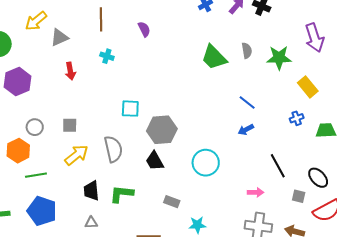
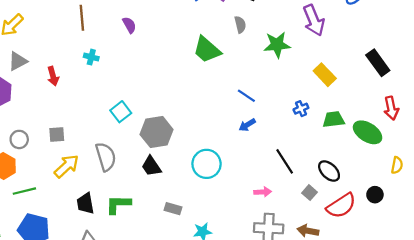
gray triangle: (59, 37) -> (18, 61), moved
gray semicircle: (247, 51) -> (240, 25), moved
yellow rectangle: (308, 87) -> (325, 75), moved
cyan square: (130, 109) -> (121, 112), turned -36
gray square: (299, 196) -> (309, 193), turned 32

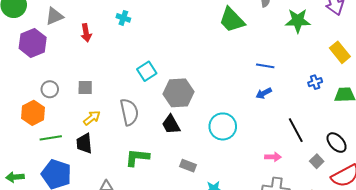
blue line: (246, 96) -> (265, 66), turned -30
yellow arrow: (66, 166) -> (92, 118), size x0.7
black trapezoid: (85, 203) -> (84, 143), moved

